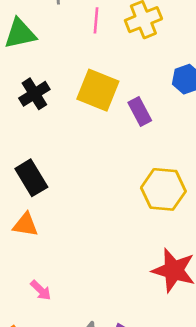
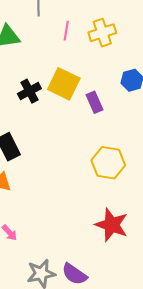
black cross: (34, 94) -> (29, 91), moved

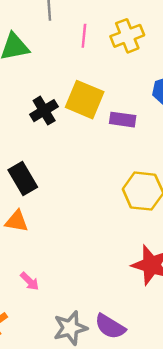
purple rectangle: (95, 102) -> (123, 120), turned -55

